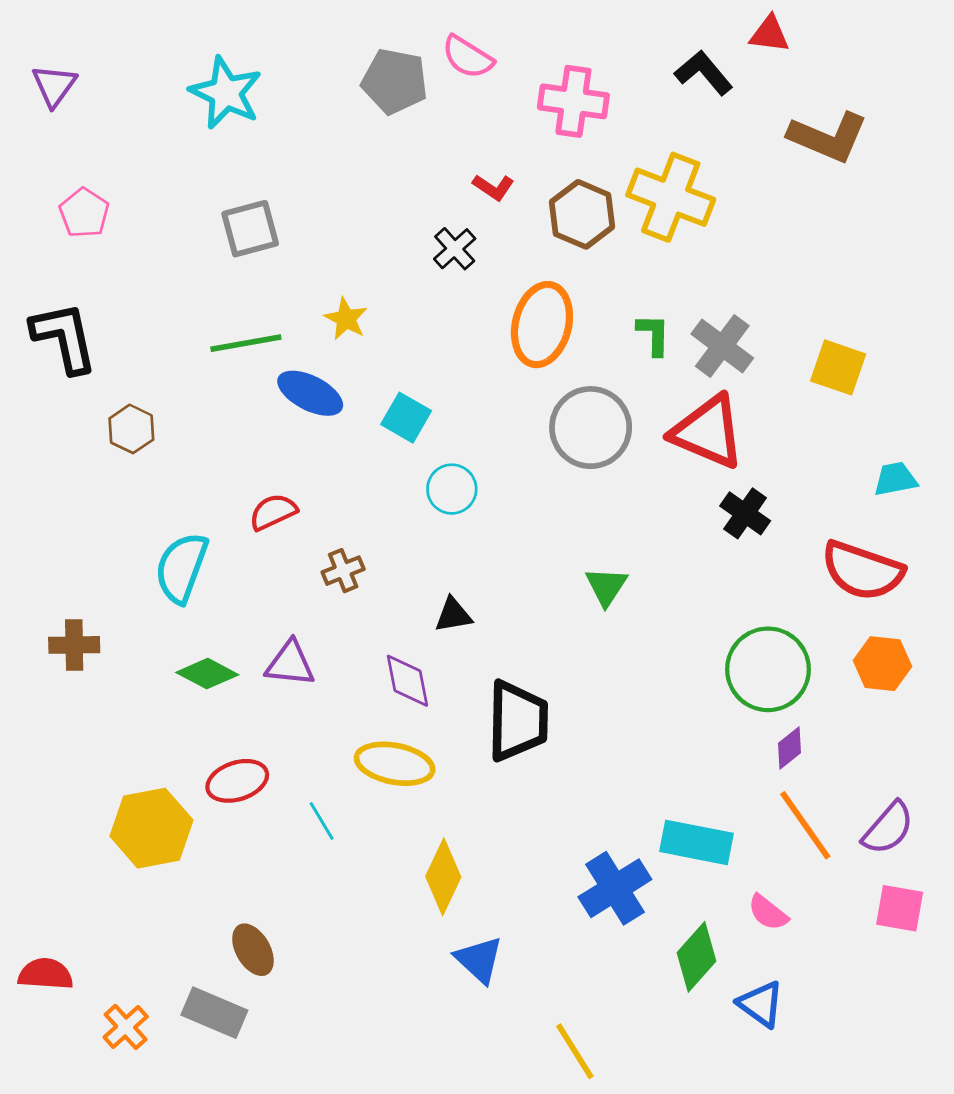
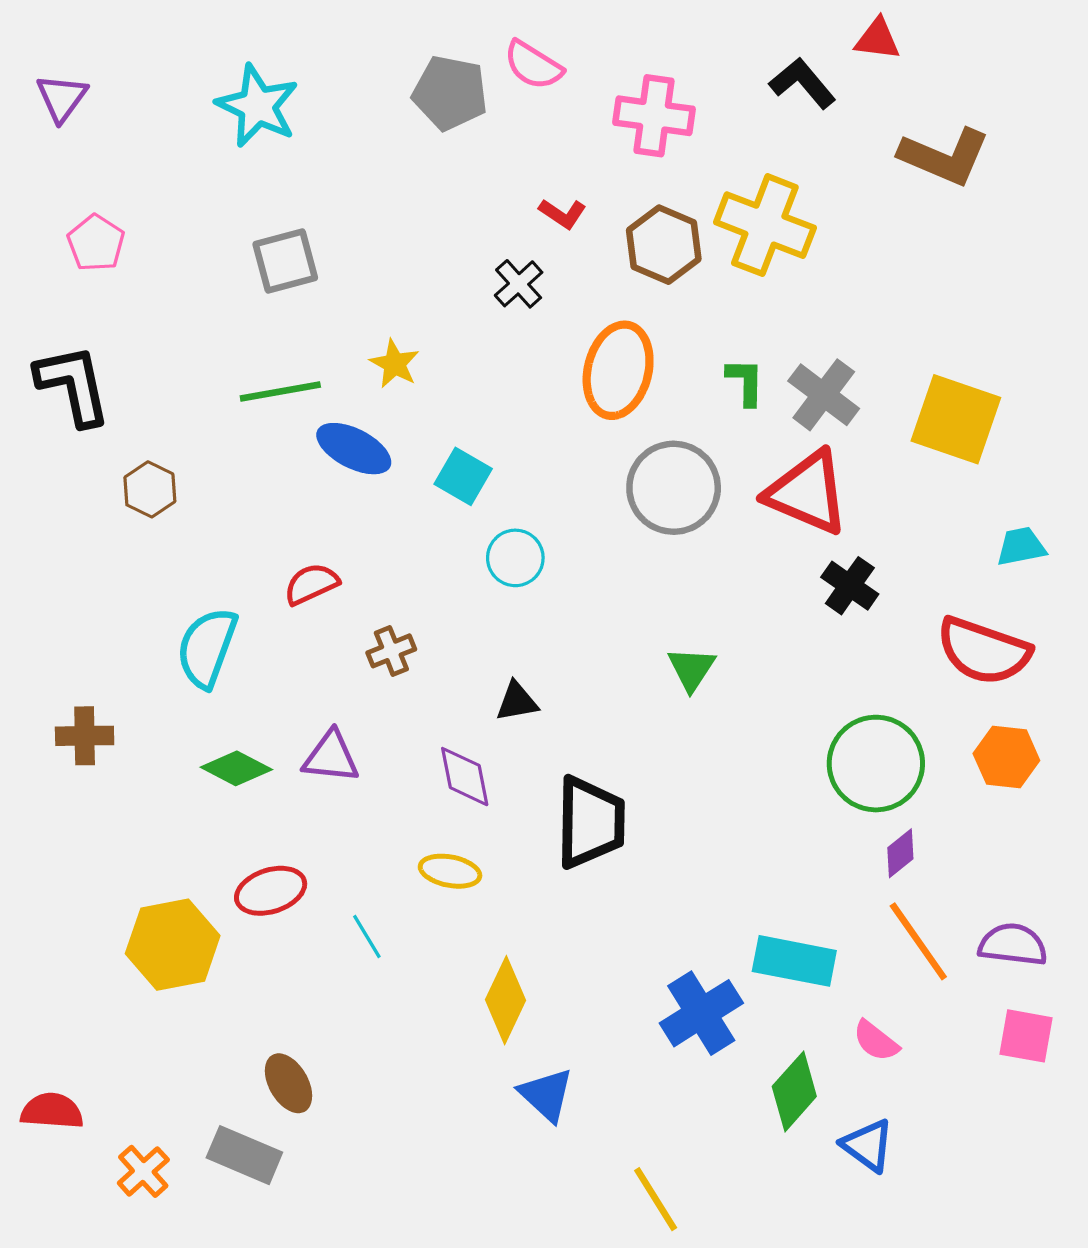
yellow square: (838, 367) -> (956, 419), size x1.4
yellow ellipse: (395, 764) -> (450, 871), size x0.7
purple semicircle: (888, 828) -> (1013, 945), turned -124

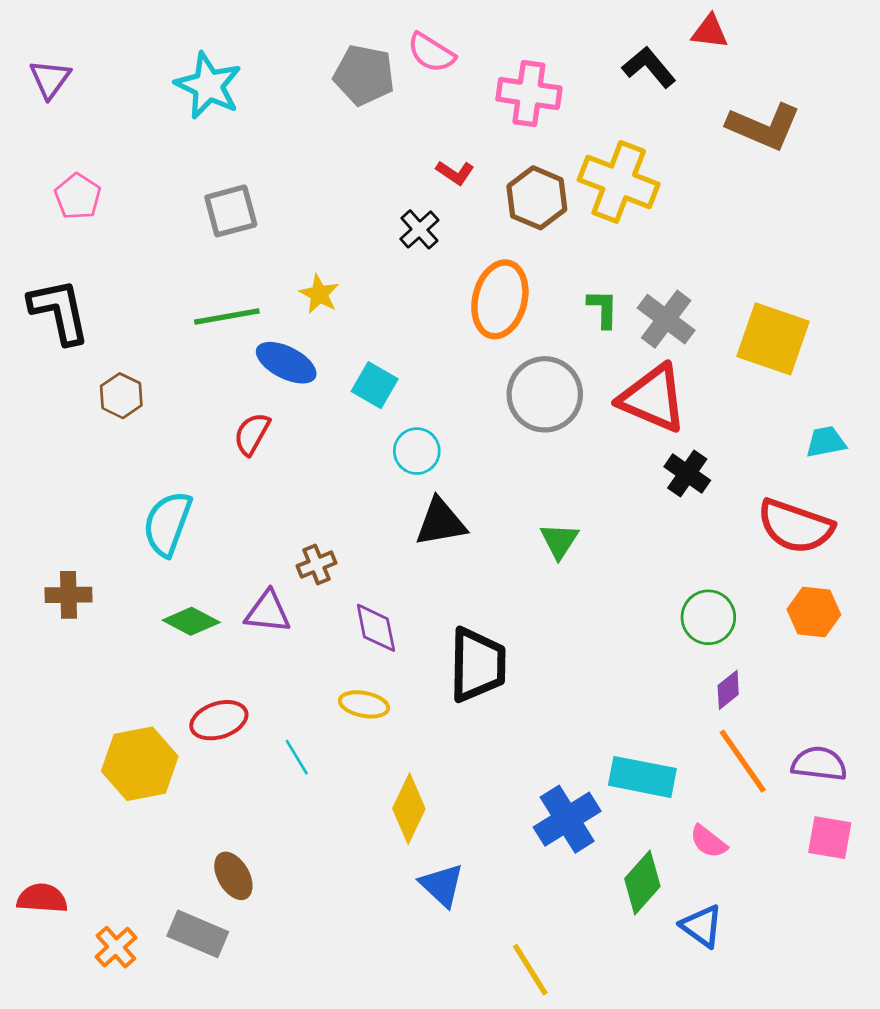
red semicircle: (311, 584) -> (252, 434), moved, turned -36
brown cross: (391, 651) -> (317, 565), moved
black triangle: (517, 702) -> (441, 522), moved, size x1.5
green circle: (876, 764) -> (708, 617), size x0.7

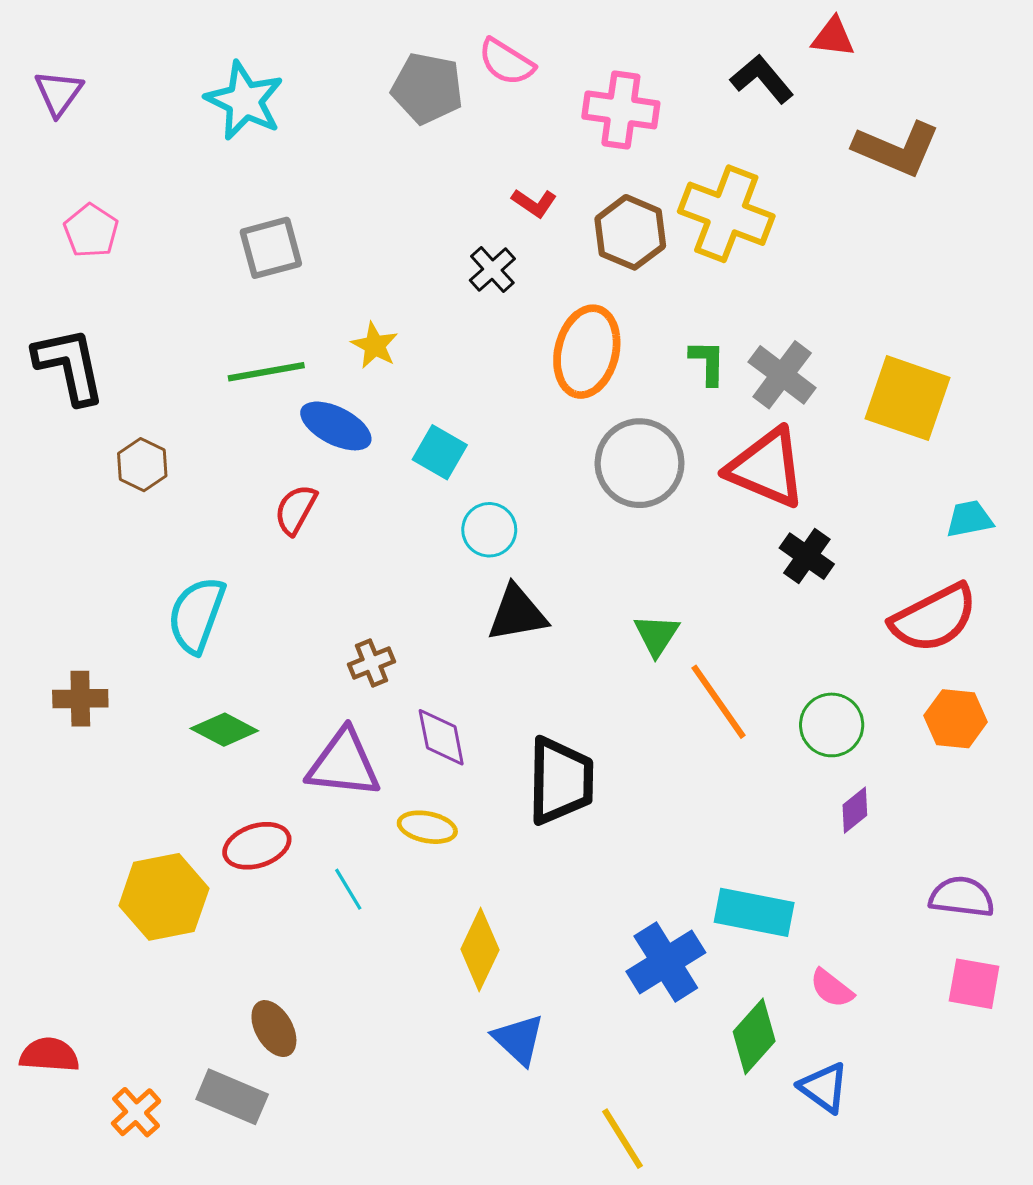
red semicircle: (795, 526) -> (934, 618), turned -46
purple triangle: (268, 612) -> (344, 764), moved, size x1.4
orange line: (743, 761) -> (719, 702), moved

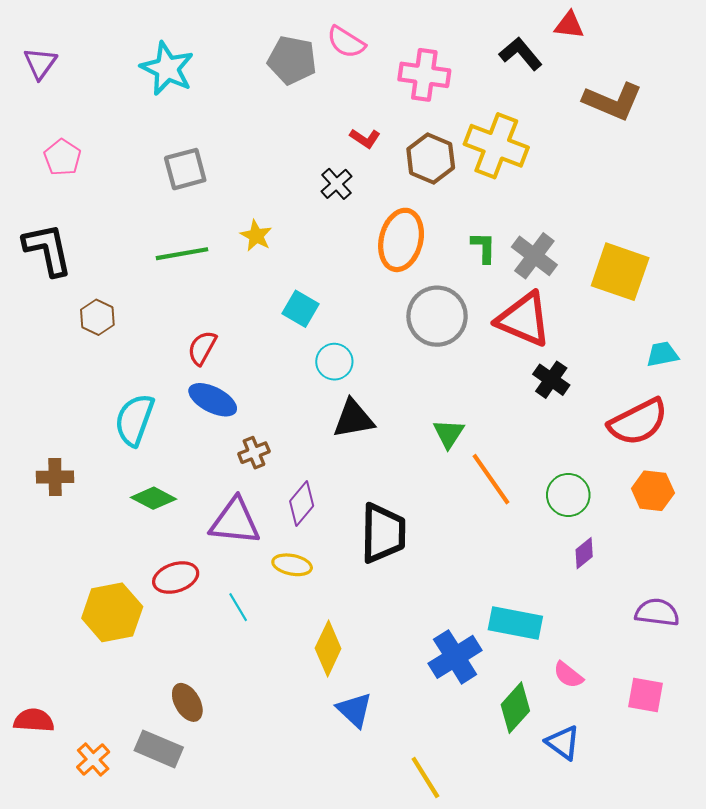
blue ellipse: (336, 426) -> (213, 400), moved
purple diamond: (441, 737) -> (302, 503), turned 51
pink square: (974, 984) -> (645, 695), moved

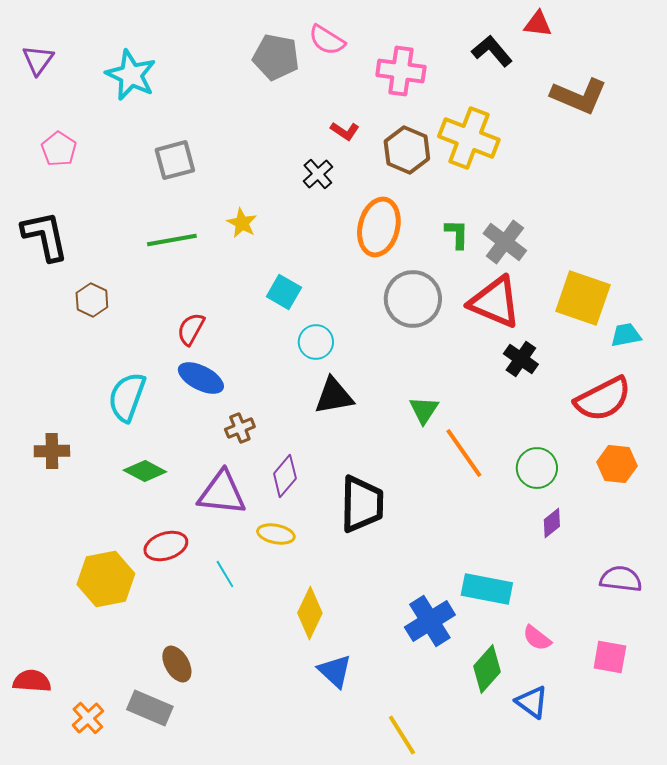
cyan star: (167, 69) -> (131, 75), moved
yellow square: (620, 272) -> (583, 298), moved

